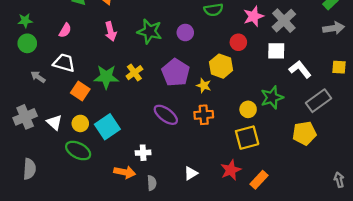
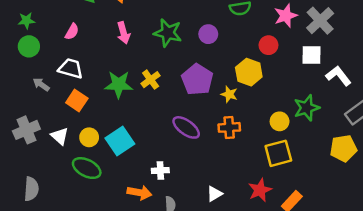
orange square: (80, 91) -> (77, 100), moved

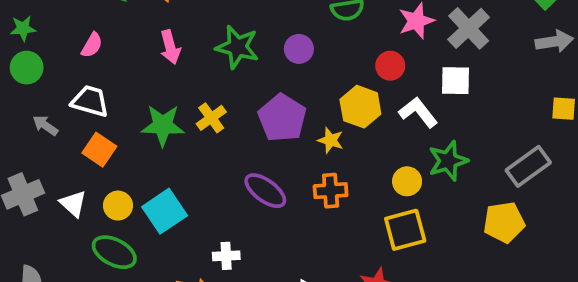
white L-shape: (339, 76) -> (418, 112), moved

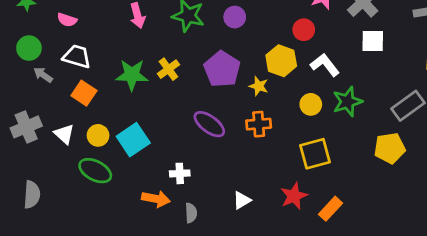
pink semicircle: (92, 45) -> (67, 20), moved, turned 78
green circle: (27, 68) -> (29, 48), moved
white square: (456, 81) -> (373, 41), moved
yellow circle: (407, 181) -> (311, 104), moved

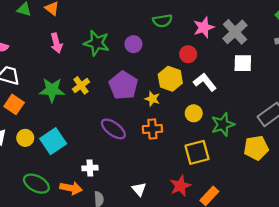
green star: (347, 102) -> (223, 124), moved
green ellipse: (95, 171) -> (36, 184), moved
white triangle: (242, 200) -> (139, 189), turned -40

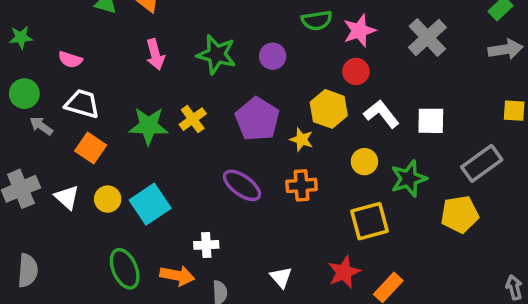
pink star: (204, 27) -> (359, 31), moved
white square: (243, 63) -> (431, 121), moved
green ellipse: (36, 184) -> (125, 269), turned 40

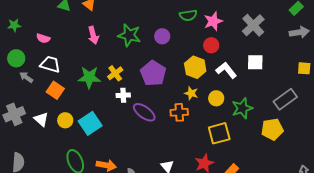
white square: (431, 121) -> (255, 62), moved
yellow star: (302, 139) -> (191, 93), moved
white cross: (206, 245) -> (123, 95), moved

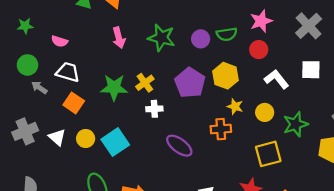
green semicircle: (188, 15) -> (227, 34), moved
yellow hexagon: (195, 67) -> (226, 76), moved
purple ellipse: (144, 112) -> (179, 146), moved

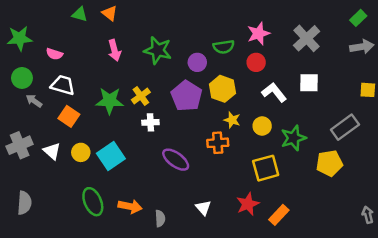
green star: (25, 26) -> (20, 38), size x1.5
purple circle: (201, 39) -> (197, 62), moved

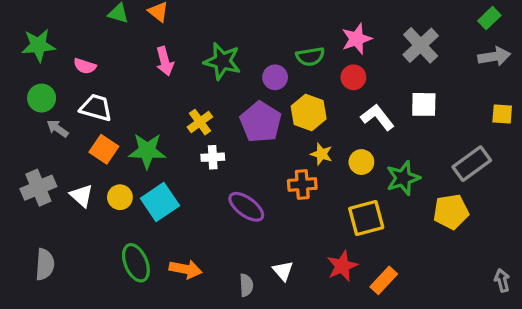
green star: (110, 101) -> (147, 151), moved
gray semicircle: (160, 218) -> (246, 285), moved

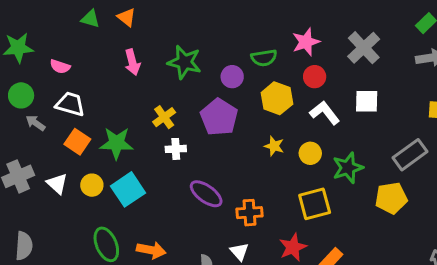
red circle: (353, 77) -> (315, 77), moved
yellow hexagon: (309, 112) -> (277, 98), moved
orange cross: (302, 184) -> (250, 213), moved

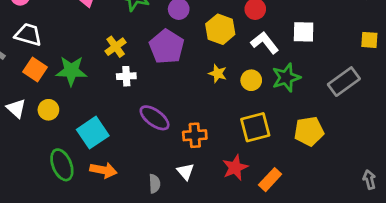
green star: (348, 168) -> (286, 78), moved
cyan square: (128, 189) -> (93, 133), moved
yellow pentagon: (391, 198) -> (309, 131), moved

